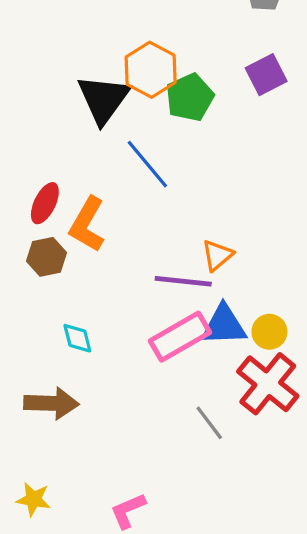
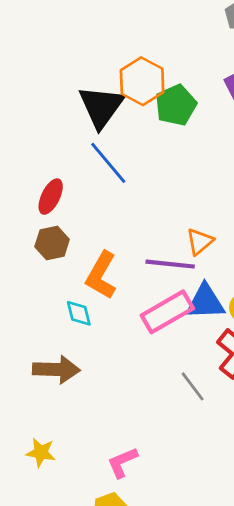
blue line: (147, 164) -> (108, 163), moved
orange L-shape: (87, 224) -> (101, 275), moved

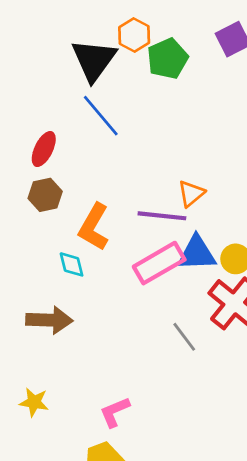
orange hexagon: (142, 81) -> (134, 35), size x0.7

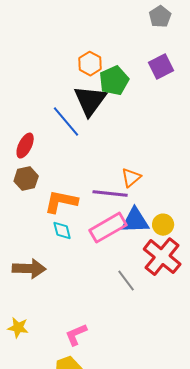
black triangle: (94, 60) -> (90, 101), moved
orange L-shape: (94, 227) -> (61, 202), turned 72
cyan diamond: (72, 264) -> (62, 231), moved

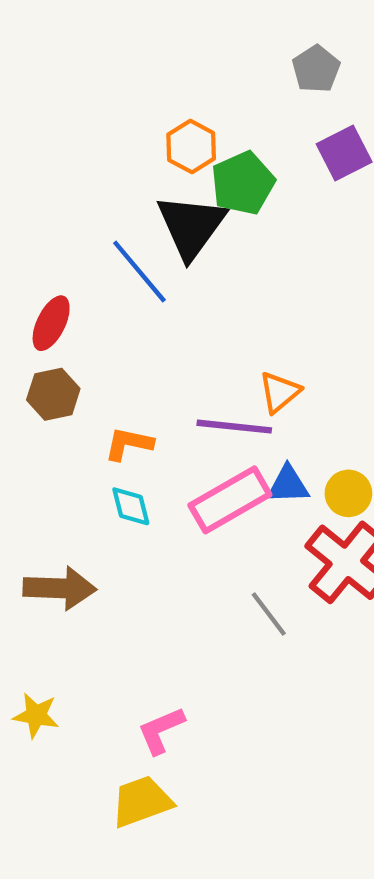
gray pentagon: (160, 17) -> (316, 69), moved
orange L-shape: (61, 202) -> (129, 444), size x0.7
blue triangle: (135, 221) -> (288, 485), size x0.7

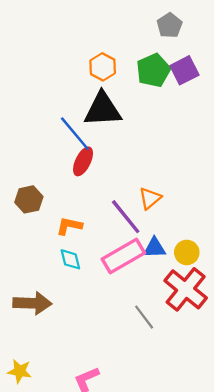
green pentagon: (243, 183) -> (153, 70), moved
black triangle: (191, 226) -> (103, 110), turned 51
red ellipse: (51, 323) -> (83, 161), moved
purple line: (234, 427) -> (126, 217), turned 45

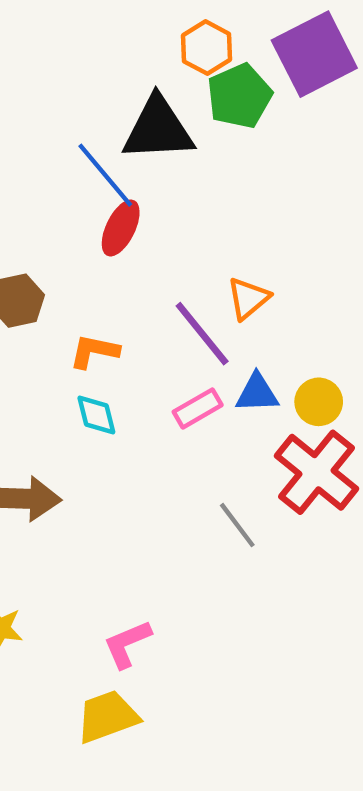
orange hexagon: (103, 67) -> (206, 48), moved
green pentagon: (153, 70) -> (239, 96), moved
purple square: (184, 70) -> (314, 54), size x1.5
pink rectangle: (123, 256) -> (198, 408), size x0.6

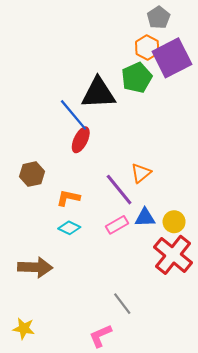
orange hexagon: (206, 48) -> (147, 48), moved
cyan diamond: (96, 415) -> (69, 228), turned -50
gray line: (237, 525) -> (122, 304), moved
pink L-shape: (127, 644) -> (100, 336), moved

